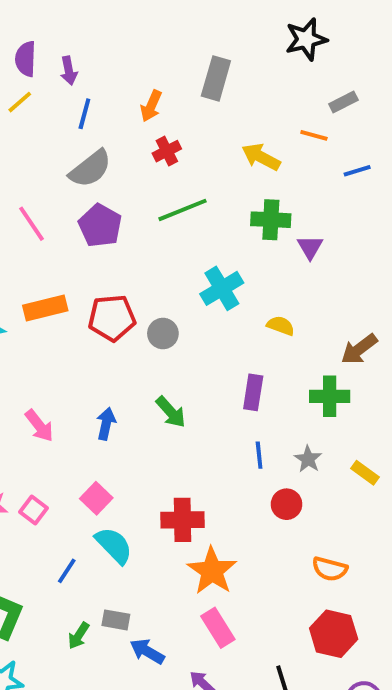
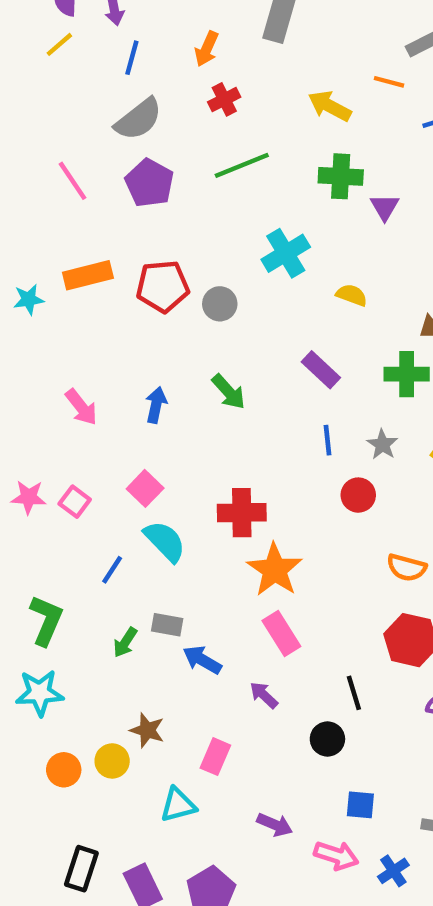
purple rectangle: (253, 392) -> (321, 370), turned -56

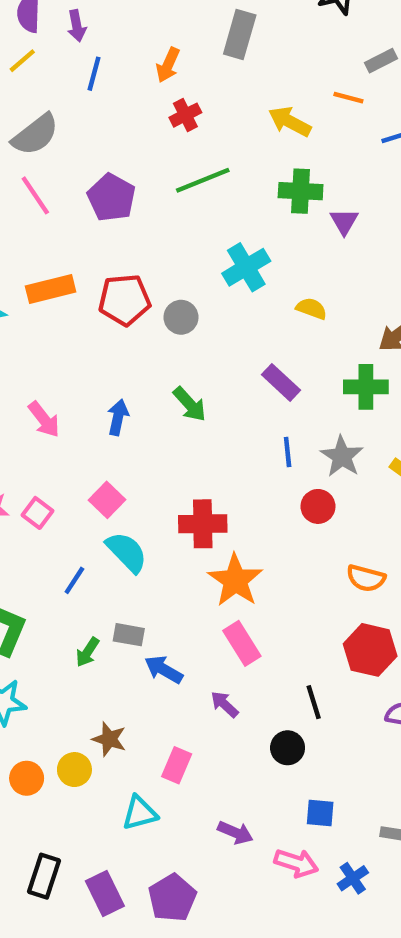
gray semicircle: (138, 119) -> (35, 135), moved
gray star: (382, 444) -> (342, 456), size x1.4

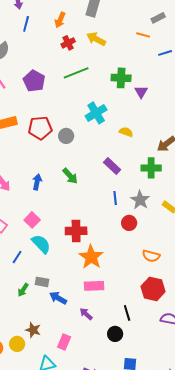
yellow arrow: (290, 122) -> (96, 39), moved
pink rectangle: (242, 643) -> (94, 286), turned -60

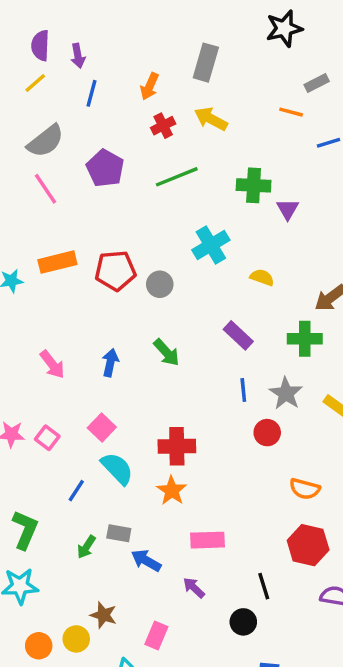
purple pentagon: (34, 81) -> (105, 168), moved
orange star: (91, 257) -> (172, 491), moved, size x0.7

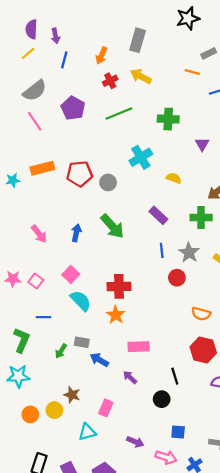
purple triangle: (288, 209) -> (202, 144), moved
green arrow: (167, 352) -> (112, 226), size x1.4
blue line: (76, 491) -> (43, 317), moved, turned 56

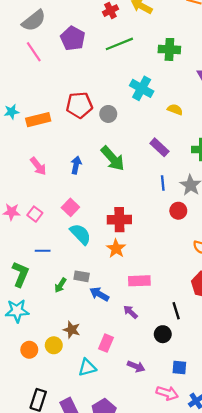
cyan cross: (141, 157) -> (142, 88), turned -30
orange rectangle: (42, 168) -> (38, 120), moved
purple arrow: (135, 442) -> (136, 366), moved

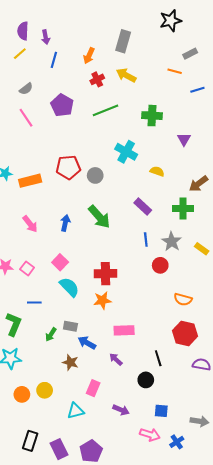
gray semicircle: (34, 21) -> (26, 89), size x0.6
orange star: (116, 249) -> (102, 300), turned 30
brown star: (72, 330) -> (70, 362), moved

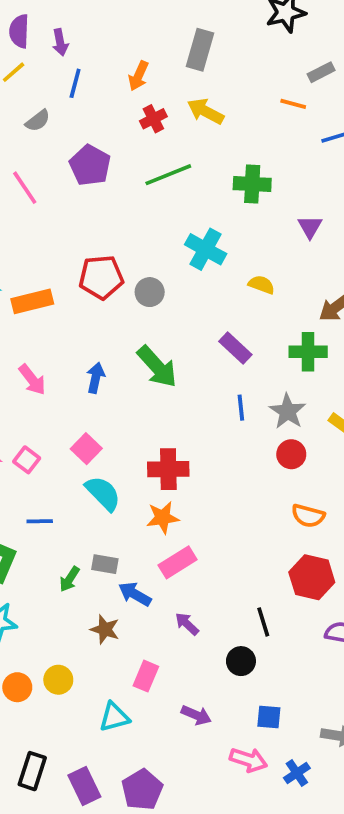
gray semicircle: (26, 89) -> (38, 121), moved
red circle: (160, 265) -> (291, 454), moved
pink rectangle: (124, 330) -> (178, 562), moved, turned -30

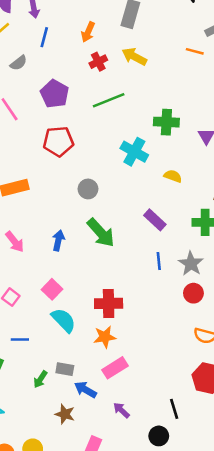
green cross: (252, 184) -> (166, 122), moved
red pentagon: (101, 277) -> (58, 141), moved
gray circle: (150, 292) -> (88, 189), moved

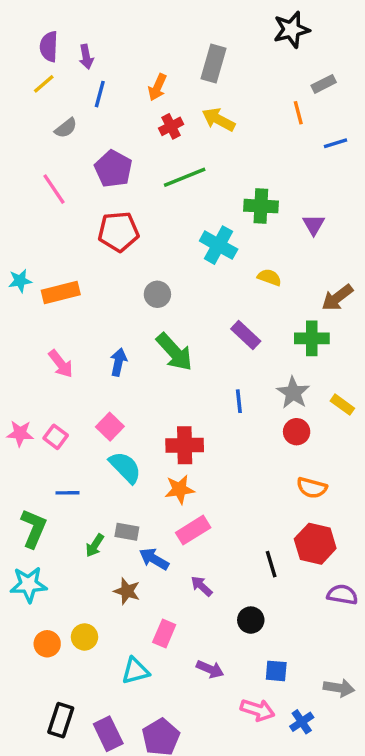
orange line: (195, 51) -> (298, 113), turned 60
blue line: (159, 261) -> (239, 401), moved
black line: (174, 409) -> (271, 564), moved

